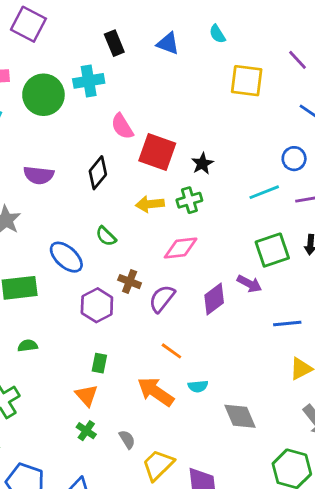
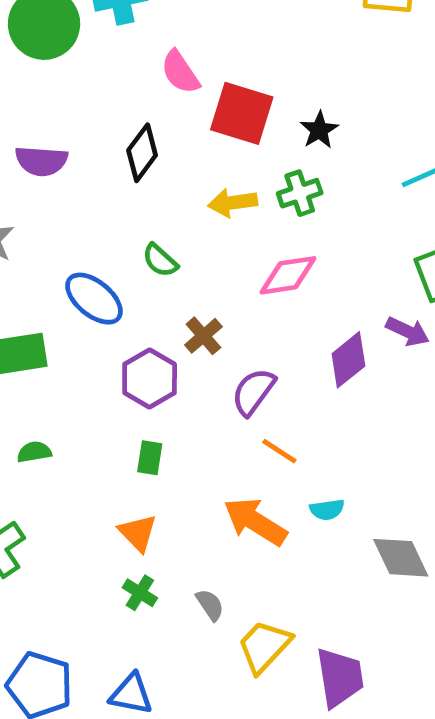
brown cross: (130, 282) -> (203, 336), turned 30
purple semicircle: (162, 299) -> (253, 392), moved
green rectangle: (99, 363) -> (150, 458), moved

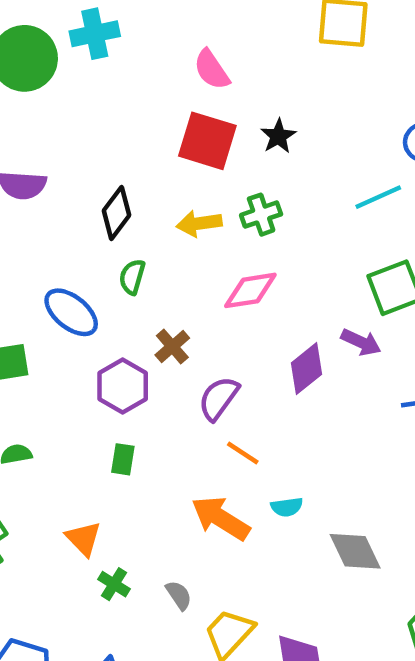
pink semicircle: (180, 72) -> (212, 70), moved
black star: (319, 130) -> (278, 136), moved
black diamond: (142, 153) -> (117, 213), moved
green semicircle: (160, 260) -> (132, 277), turned 64
orange triangle: (138, 533) -> (83, 539), moved

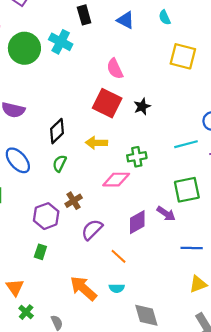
cyan cross: (95, 34) -> (61, 42), turned 30
green cross: (261, 215) -> (137, 157), moved
blue ellipse: (71, 312) -> (18, 160), moved
orange line: (243, 453) -> (119, 256), moved

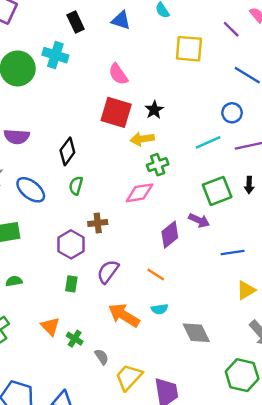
yellow arrow: (97, 143) -> (142, 139), moved
brown cross: (74, 201) -> (98, 223), turned 35
purple semicircle: (92, 230) -> (108, 272), moved
green cross: (26, 312) -> (75, 339), moved

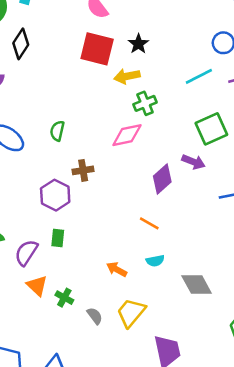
black diamond: (67, 151) -> (21, 44), moved
purple semicircle: (108, 272) -> (26, 253), moved
orange arrow: (124, 315) -> (117, 269), size x0.6
yellow trapezoid: (129, 377) -> (131, 313), moved

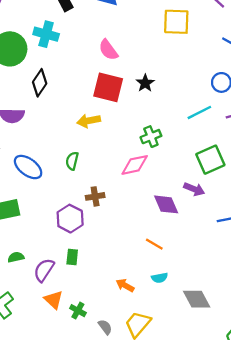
yellow arrow: (127, 76) -> (89, 121), moved
purple diamond: (162, 179) -> (166, 204), turned -72

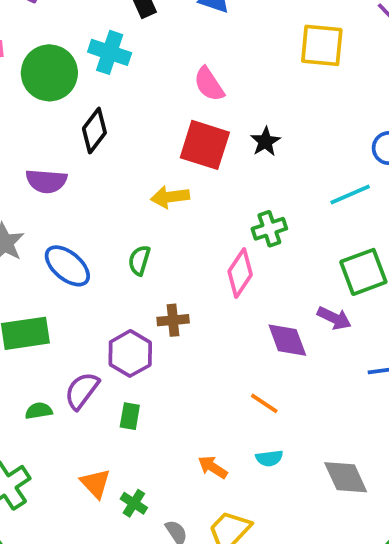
pink diamond: (135, 165) -> (240, 273), turned -48
purple semicircle: (44, 270) -> (82, 391), moved
gray diamond: (197, 299) -> (346, 477), moved

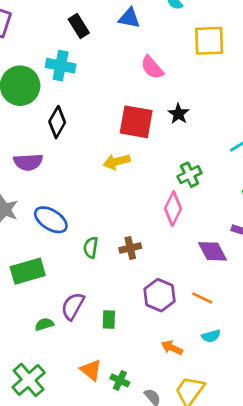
pink semicircle: (209, 84) -> (152, 67), moved
green semicircle: (139, 260) -> (91, 247), moved
purple hexagon: (130, 353) -> (160, 295), moved

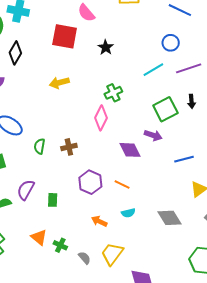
red square: (136, 122) -> (65, 36), moved

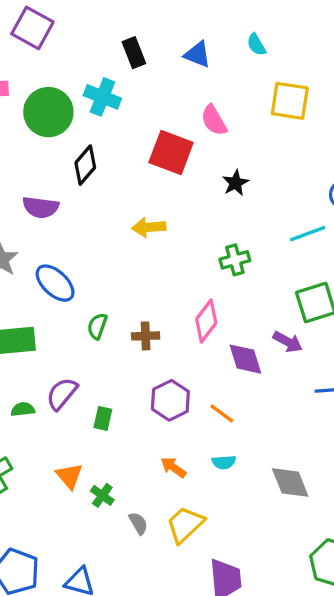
pink diamond: (101, 118) -> (206, 321), moved

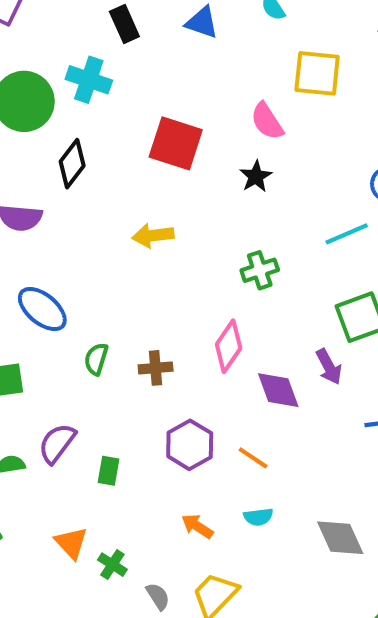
pink semicircle: (214, 120) -> (267, 121), moved
purple arrow: (288, 342) -> (329, 367), turned 36

